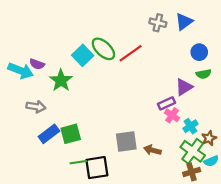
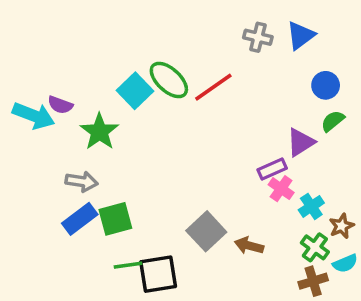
green semicircle: (204, 74) -> (333, 121), turned 152
gray arrow: (36, 107) -> (82, 181), moved
gray square: (126, 141) -> (206, 231), turned -35
green cross: (193, 151) -> (315, 247), size x0.7

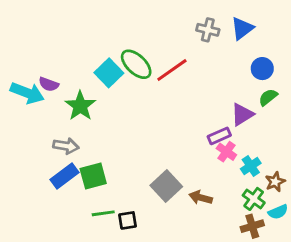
black square: (158, 274) -> (128, 220), size x0.6

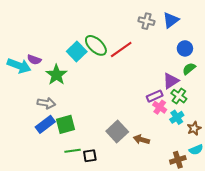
green cross: (254, 199) -> (179, 96), moved

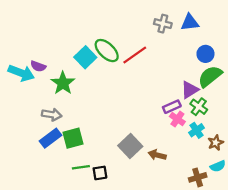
blue triangle: (171, 20) -> (190, 22), turned 30
green semicircle: (189, 69) -> (210, 76), size x1.6

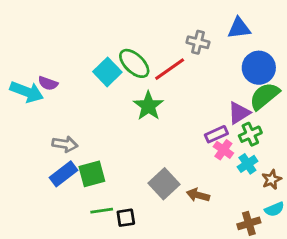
gray cross: (163, 24) -> (198, 42), moved
blue circle: (205, 54) -> (259, 68), size x1.5
green star: (63, 83) -> (148, 106), moved
green cross: (199, 107) -> (250, 134), turned 30

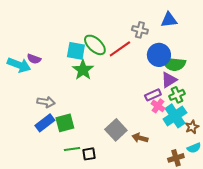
blue circle: (259, 68) -> (159, 55), moved
cyan square: (107, 72) -> (76, 51), turned -36
green semicircle: (264, 96) -> (174, 64), moved, turned -135
green star: (148, 106) -> (83, 70), moved
cyan cross: (247, 164) -> (175, 116), size x1.6

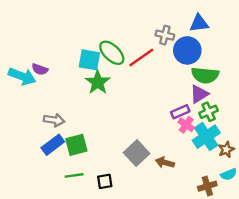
blue circle: (159, 55) -> (187, 50), moved
green line: (72, 149) -> (74, 175), moved

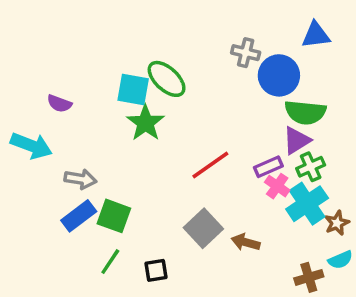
blue triangle: (199, 23) -> (316, 35), moved
red line: (141, 57) -> (210, 165), moved
cyan arrow: (22, 76) -> (31, 146), moved
green square: (76, 145) -> (114, 216), turned 35
green line: (74, 175) -> (110, 262), turned -48

